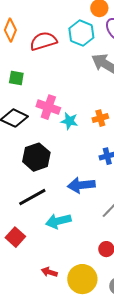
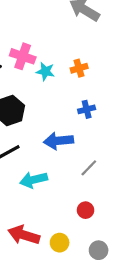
red arrow: (49, 272) -> (24, 235), size x1.8
yellow circle: (82, 279) -> (60, 243), size x0.6

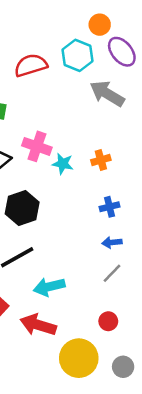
blue arrow: (58, 141) -> (112, 242), moved, size x0.6
red arrow: (24, 235) -> (38, 325), moved
yellow circle: (60, 243) -> (79, 358), size x1.8

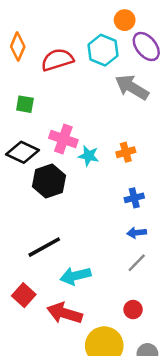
black hexagon: (22, 208) -> (49, 181), moved

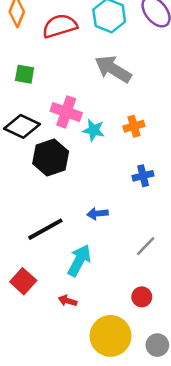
gray arrow: (132, 87) -> (113, 69), moved
blue arrow: (137, 233) -> (97, 214), moved
cyan arrow: (75, 276) -> (79, 260), turned 132
red arrow: (65, 313) -> (68, 301), size x0.5

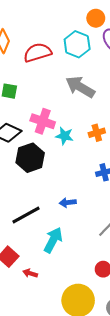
red arrow: (68, 301) -> (30, 273), moved

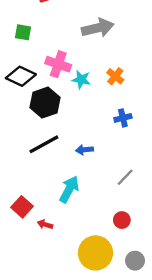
gray arrow: (80, 87) -> (98, 28), turned 136
orange cross: (97, 133) -> (115, 76), turned -35
black line: (26, 215) -> (44, 144), moved

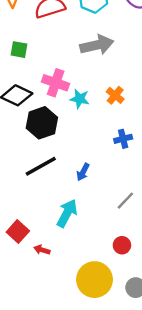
blue arrow: (85, 150) -> (83, 172), turned -56

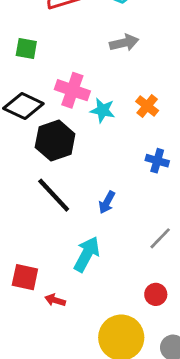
gray arrow: (97, 45) -> (124, 43), size x0.7
blue cross: (123, 139) -> (157, 161), turned 30
black line: (41, 166) -> (54, 195), turned 76
red square: (18, 232) -> (25, 277), turned -30

